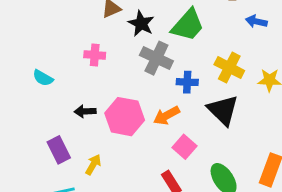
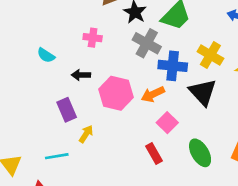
blue cross: (187, 82) -> (173, 66), size x1.5
black arrow: (85, 111) -> (81, 75), moved
purple rectangle: (59, 150) -> (67, 110), moved

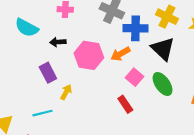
cyan semicircle: (46, 55) -> (27, 28), size x1.5
green ellipse: (200, 153) -> (163, 84), moved

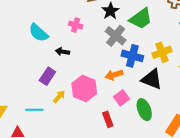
yellow cross: (167, 17) -> (162, 52), turned 30
black triangle: (163, 49) -> (152, 79), turned -35
pink hexagon: (89, 55) -> (84, 88), moved
purple rectangle: (48, 73) -> (47, 76), turned 48

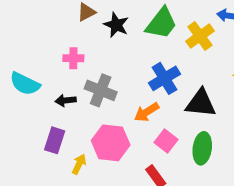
gray cross: (116, 36) -> (101, 90), moved
yellow cross: (162, 52) -> (200, 36), moved
blue cross: (132, 56) -> (164, 78), turned -30
green ellipse: (144, 110) -> (202, 148), turned 45

